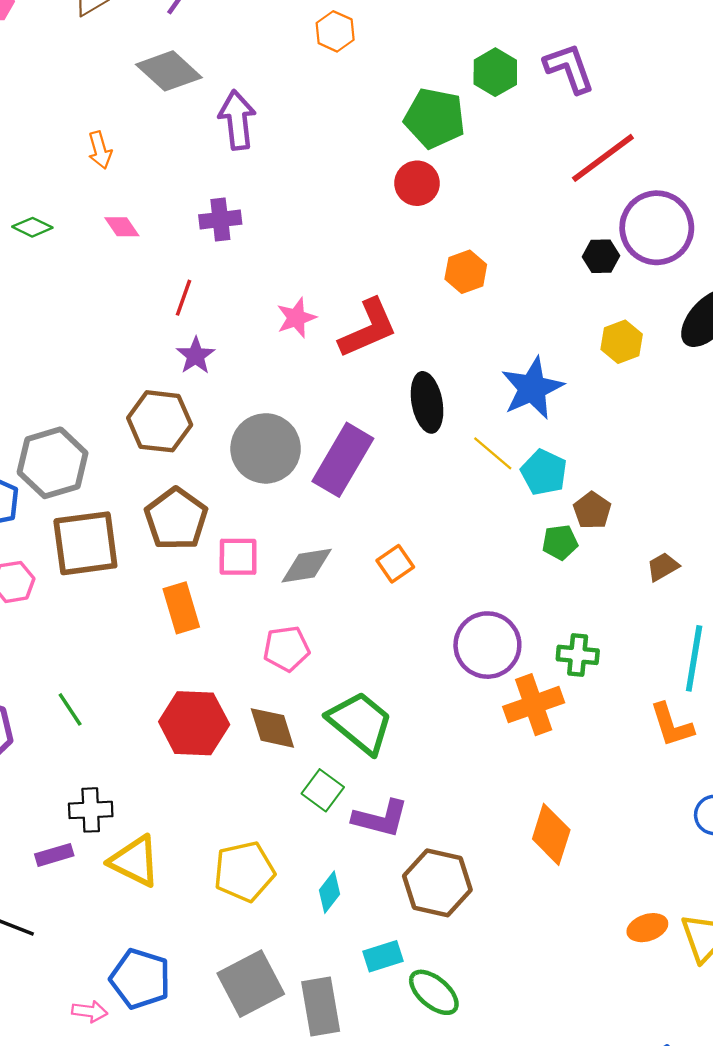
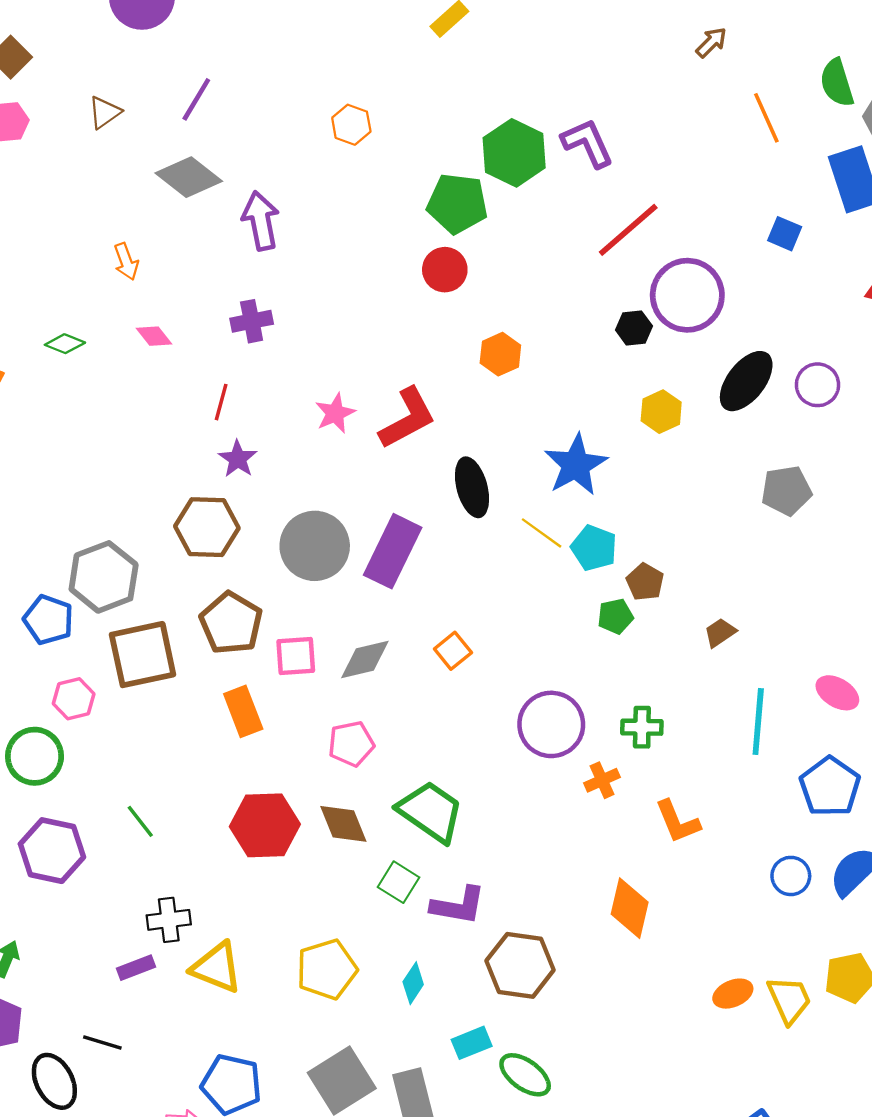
green hexagon: (495, 72) -> (514, 153), size x1.4
orange cross: (534, 705) -> (602, 780), size x0.6
orange L-shape: (672, 725) -> (678, 822), moved

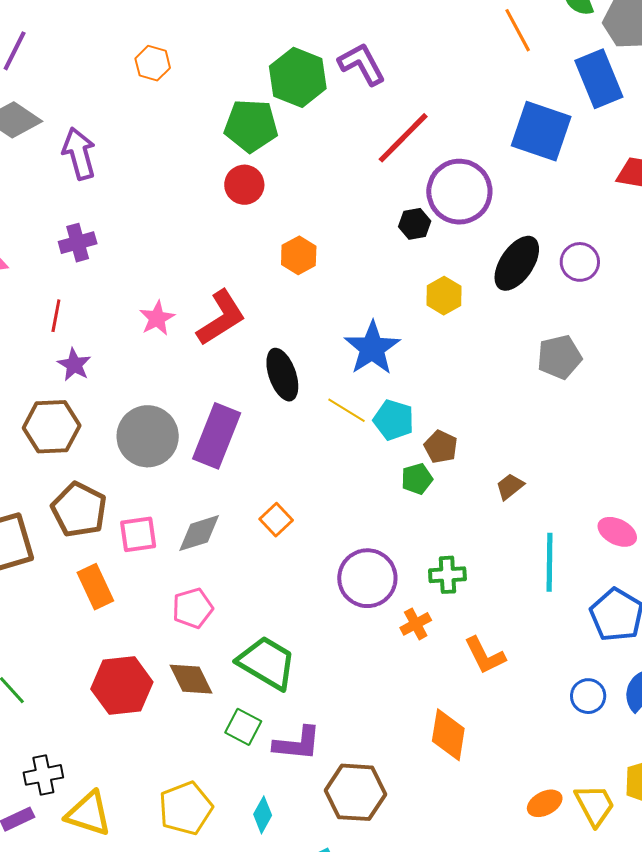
blue square: (785, 234) -> (541, 131), size x2.0

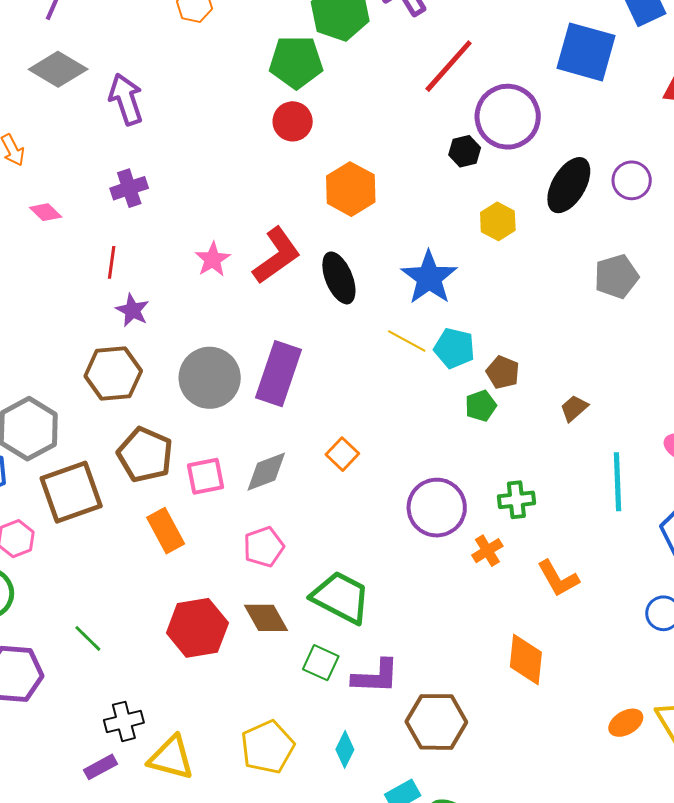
orange hexagon: (299, 255) -> (351, 189), size x1.4
black ellipse: (282, 375) -> (339, 278), moved

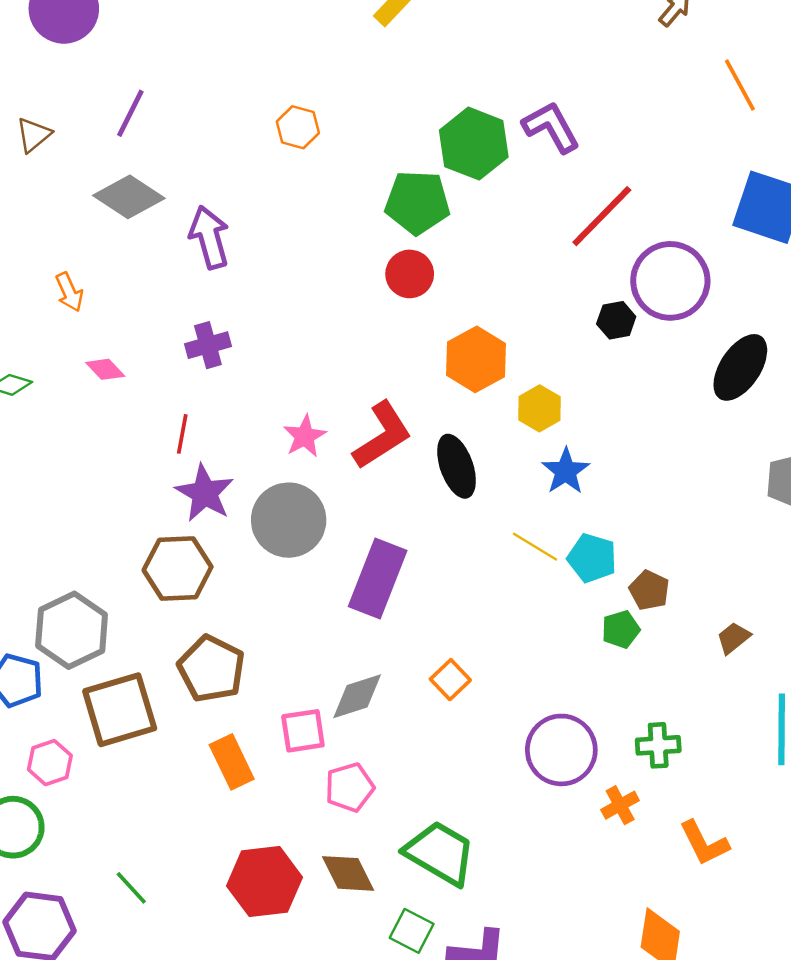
yellow hexagon: (498, 221) -> (540, 408), moved
blue star: (429, 278) -> (566, 471), size x0.7
purple star: (132, 310) -> (205, 493), size x1.4
gray circle: (210, 378) -> (289, 520), moved
pink square: (205, 476) -> (303, 731), moved

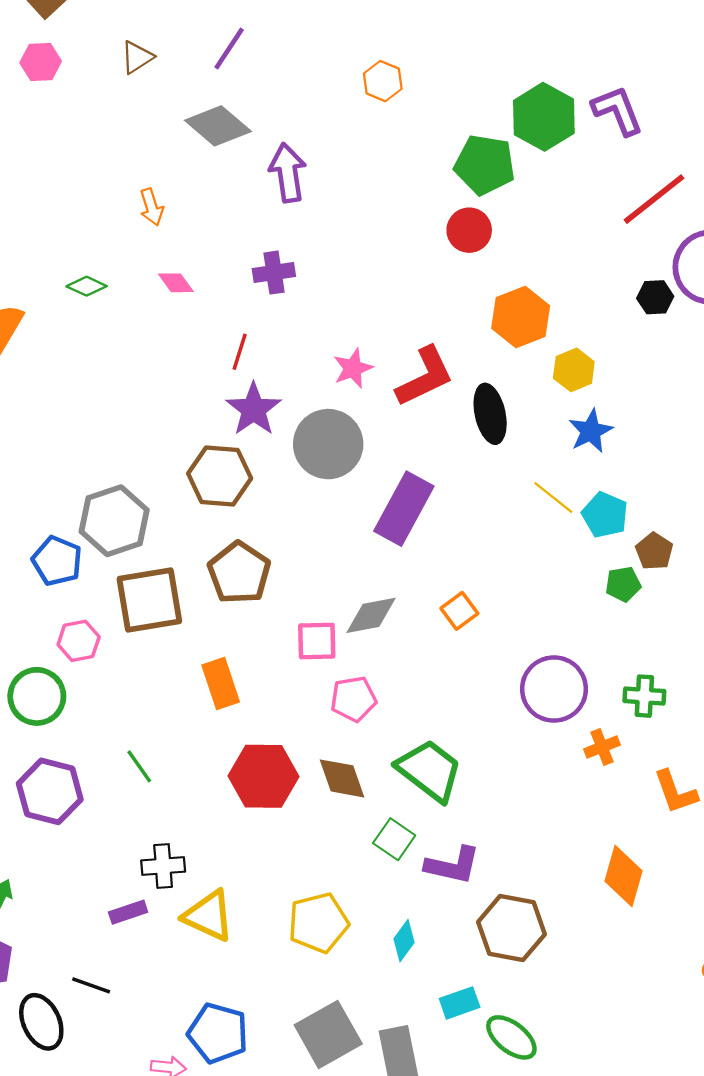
orange rectangle: (232, 762) -> (221, 684), moved

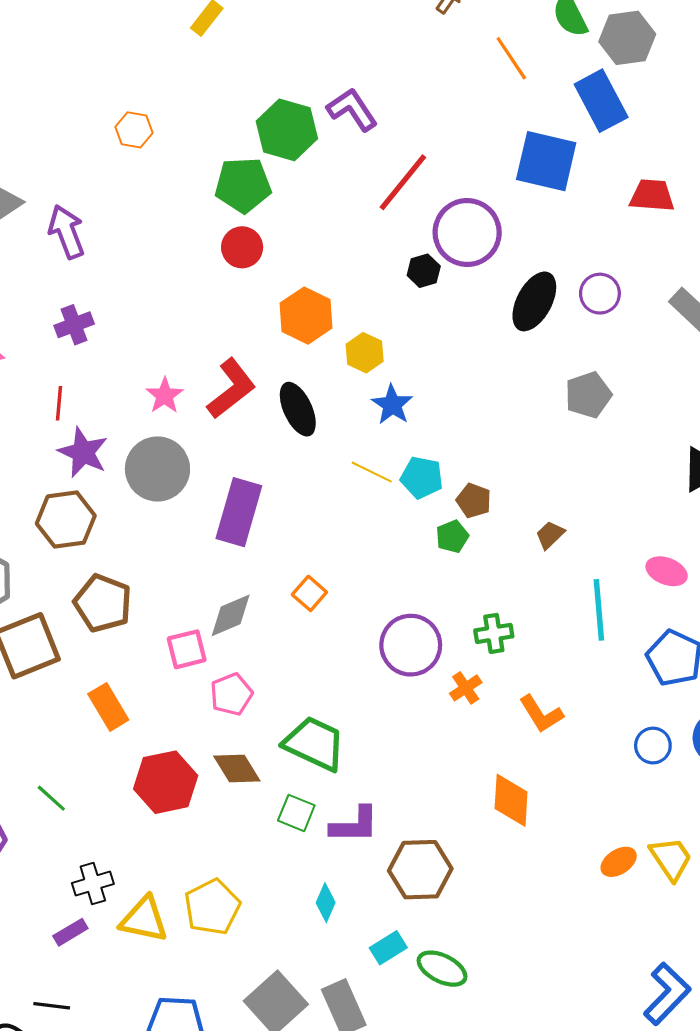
yellow pentagon: (318, 923) -> (212, 907), moved

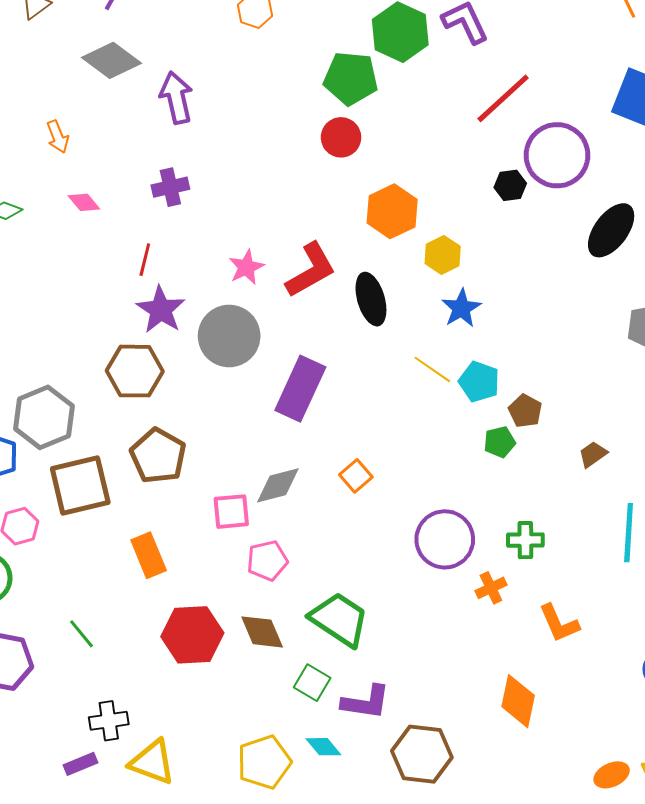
cyan diamond: (326, 903) -> (323, 747), moved, turned -72
yellow pentagon: (212, 907) -> (264, 762), moved

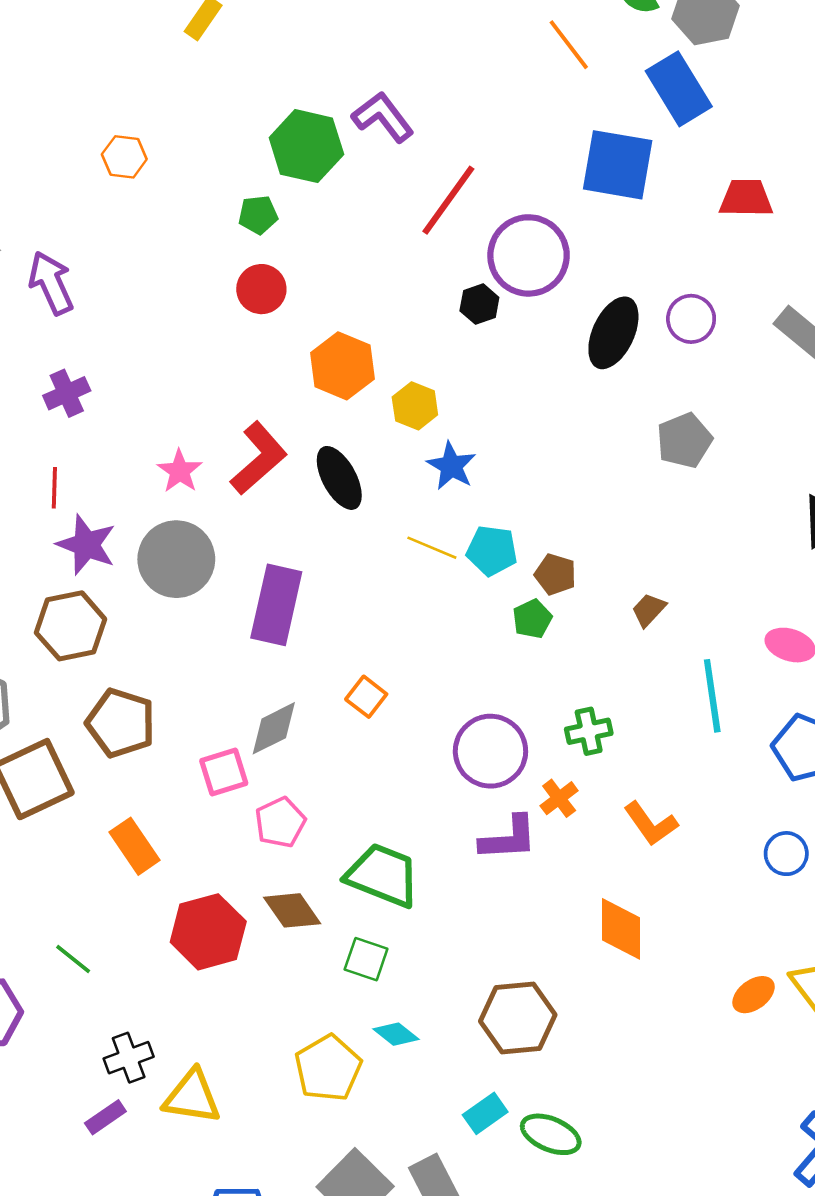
green pentagon: (351, 78) -> (258, 215), size x0.6
purple L-shape: (366, 702) -> (509, 838), moved

